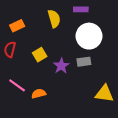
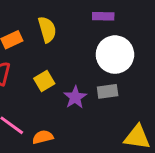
yellow semicircle: (54, 19) -> (47, 29), moved

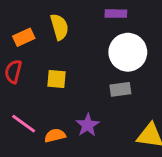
yellow square: (44, 81) -> (56, 79), turned 36
purple star: (75, 97) -> (88, 125), moved

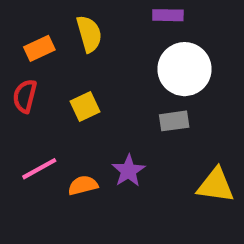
yellow square: (56, 79) -> (85, 106), turned -30
pink line: (24, 124) -> (39, 169), turned -65

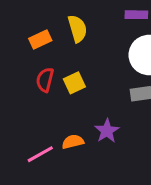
red semicircle: (25, 96) -> (45, 80), moved
pink line: (39, 169) -> (40, 154), moved

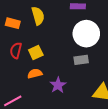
orange rectangle: (40, 39) -> (13, 23), turned 40
orange semicircle: (73, 142) -> (35, 74), moved

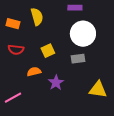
red semicircle: (16, 50) -> (16, 50), turned -98
yellow square: (36, 53) -> (48, 51), moved

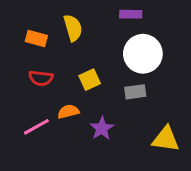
pink line: (13, 98) -> (36, 127), moved

